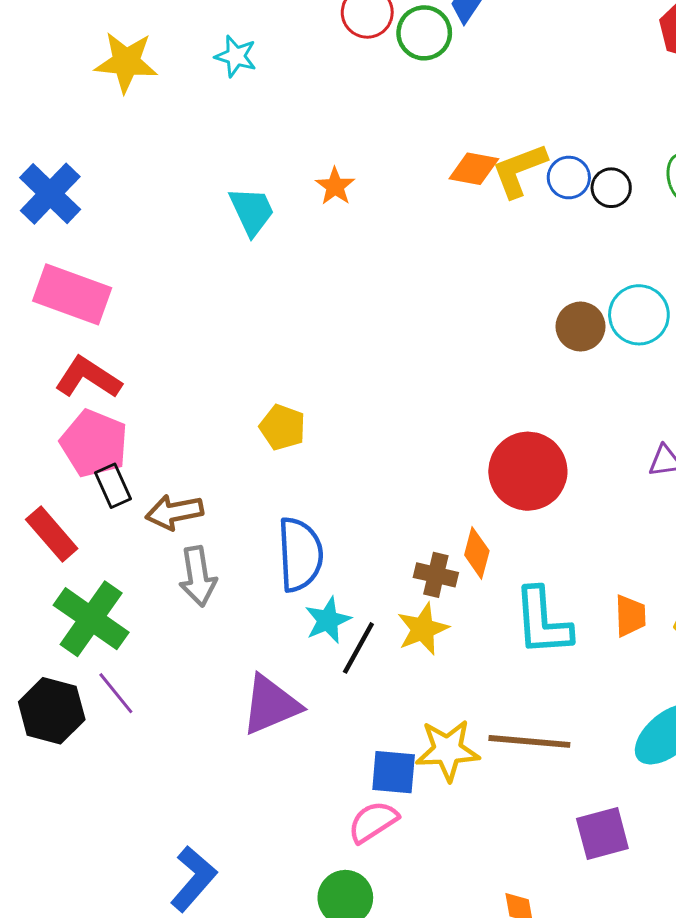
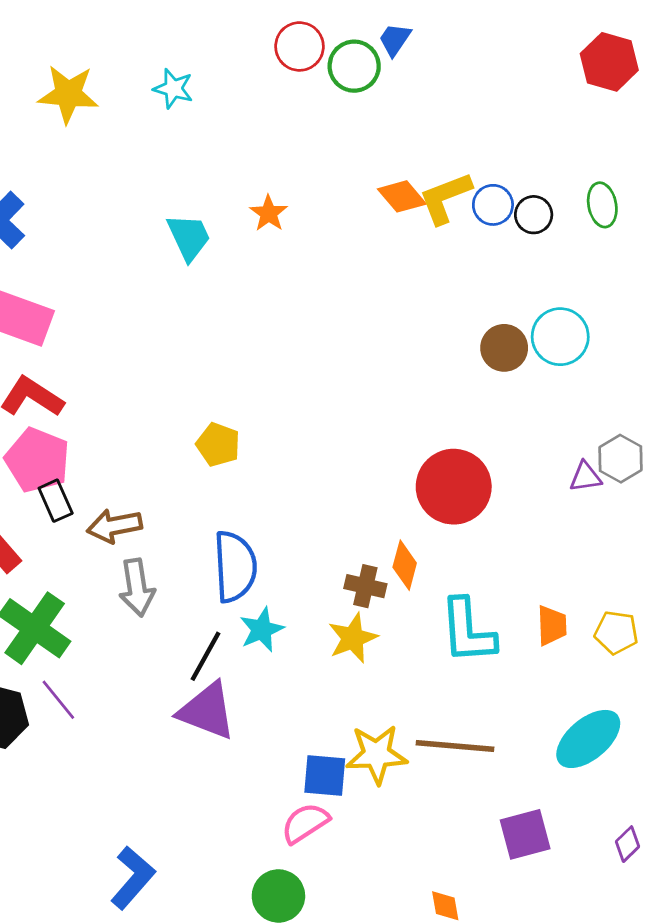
orange diamond: (474, 169) -> (402, 196), turned 39
black line: (358, 648) -> (206, 656), moved
purple triangle: (271, 705) -> (207, 711), turned 44

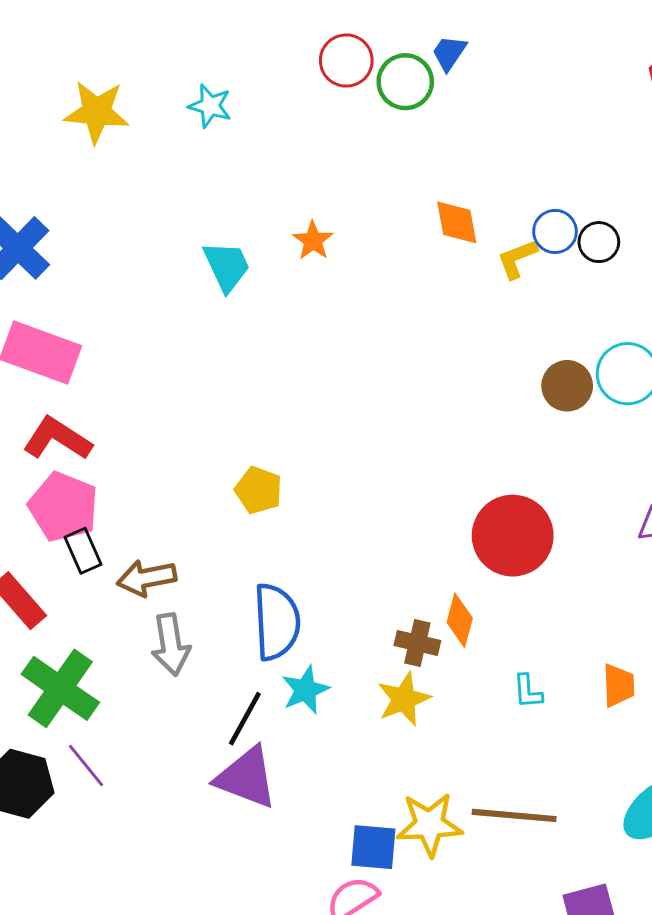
orange diamond: (402, 196) -> (457, 222), turned 30
yellow L-shape: (445, 198) -> (517, 259), moved, size x0.7
cyan L-shape: (468, 631) -> (528, 691), size x0.5

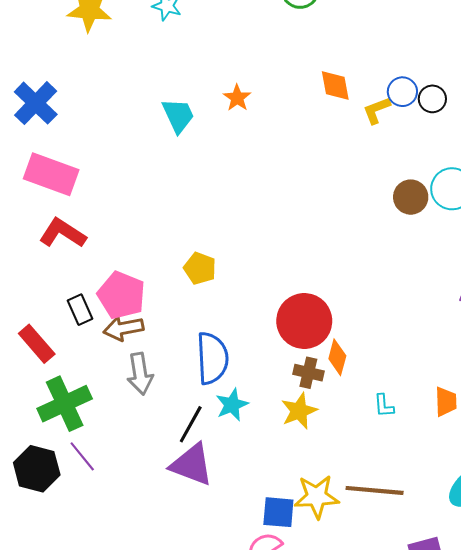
pink pentagon: (63, 507) -> (121, 295), moved
red circle: (513, 536) -> (304, 321), moved
green cross: (60, 688) -> (65, 404), turned 30

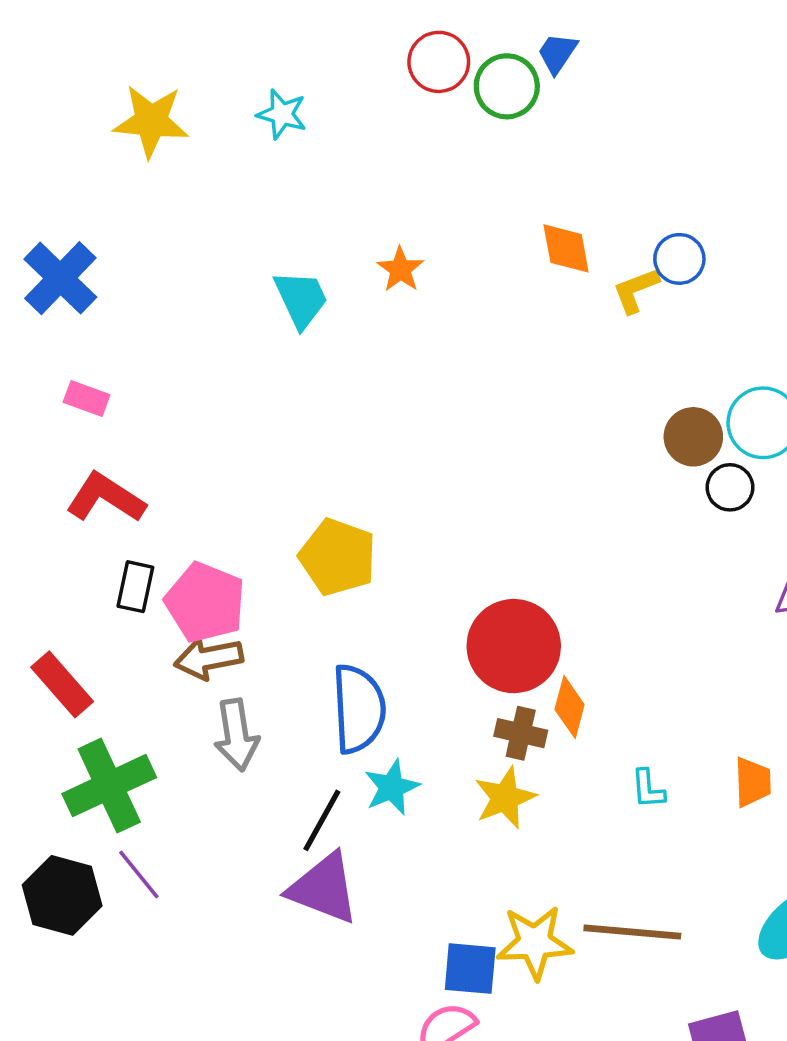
black circle: (432, 99) -> (730, 487), moved
pink rectangle: (51, 174) -> (87, 398), size x0.5
yellow pentagon: (200, 268) -> (338, 557), size x1.4
black rectangle: (80, 310) -> (135, 587), moved, turned 36

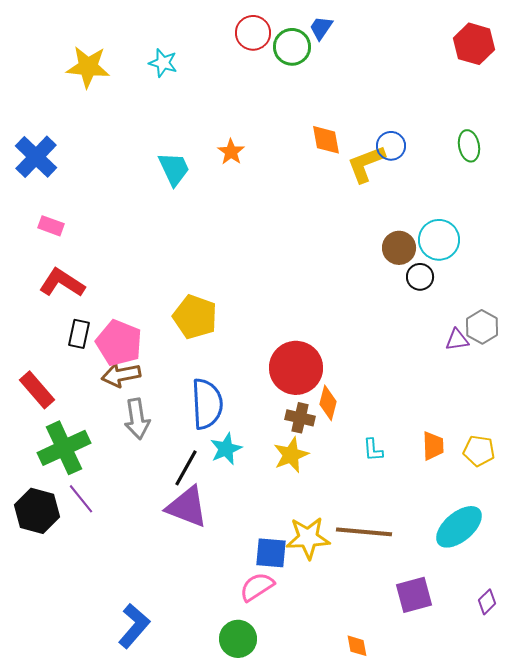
yellow L-shape: (636, 290) -> (366, 164), size x1.4

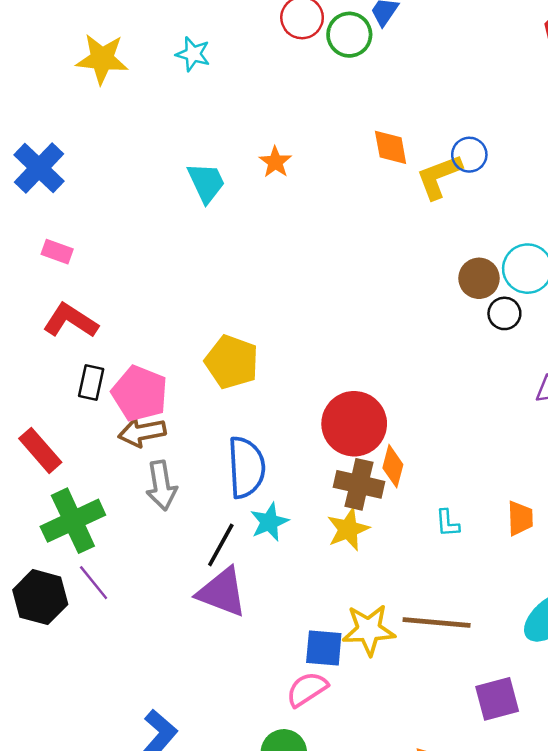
brown cross: (300, 418) -> (359, 484), size x1.4

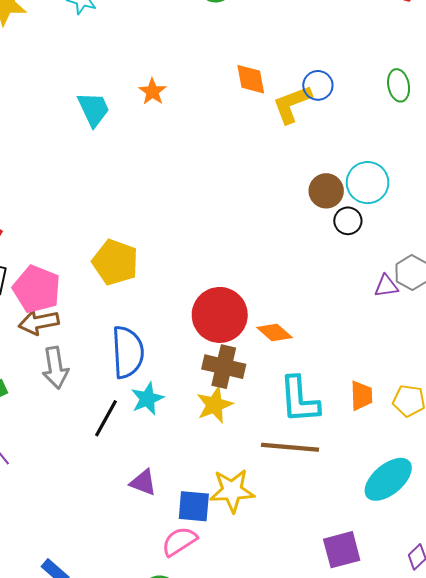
orange diamond: (393, 466) -> (274, 333), moved, turned -64
cyan L-shape: (447, 523) -> (299, 400), size x2.0
purple triangle: (222, 592) -> (143, 482), moved, size x0.6
brown line: (437, 623) -> (290, 447), moved

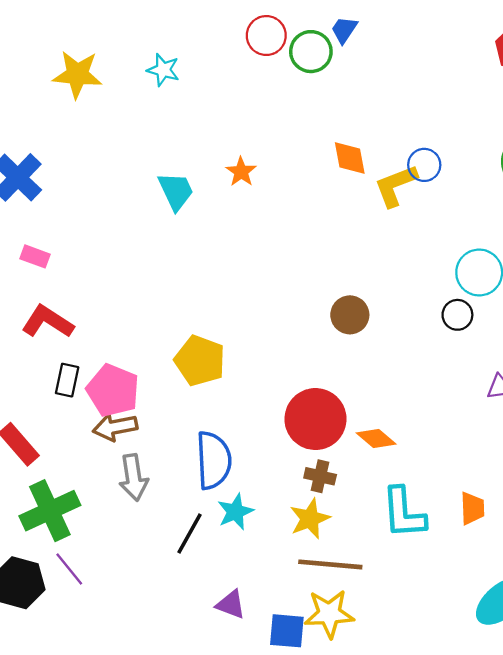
brown circle: (326, 191) -> (350, 315), moved
brown cross: (224, 367) -> (320, 476), size x0.7
brown line: (290, 447) -> (330, 564), moved

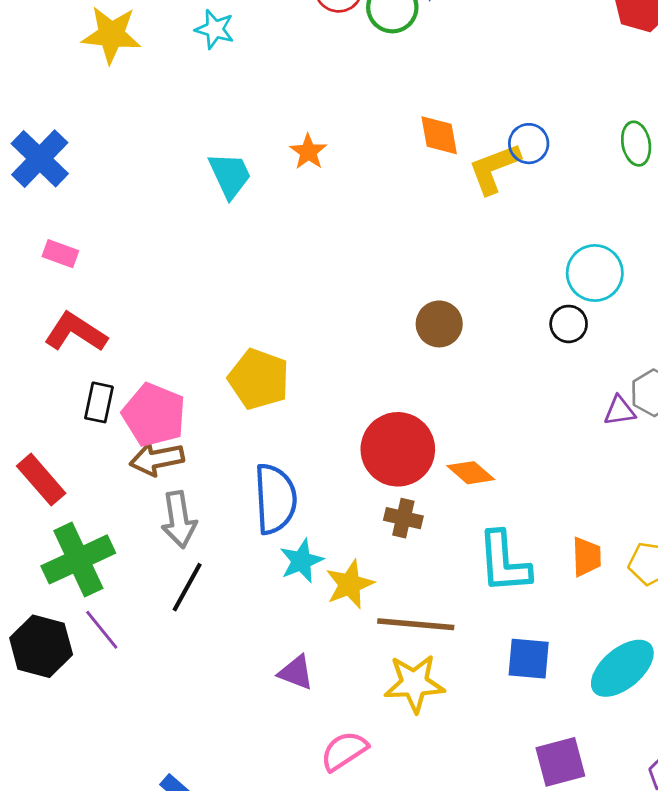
yellow star: (310, 519) -> (350, 584), moved
black line: (190, 534) -> (187, 587), moved
blue square: (287, 631) -> (529, 659), moved

